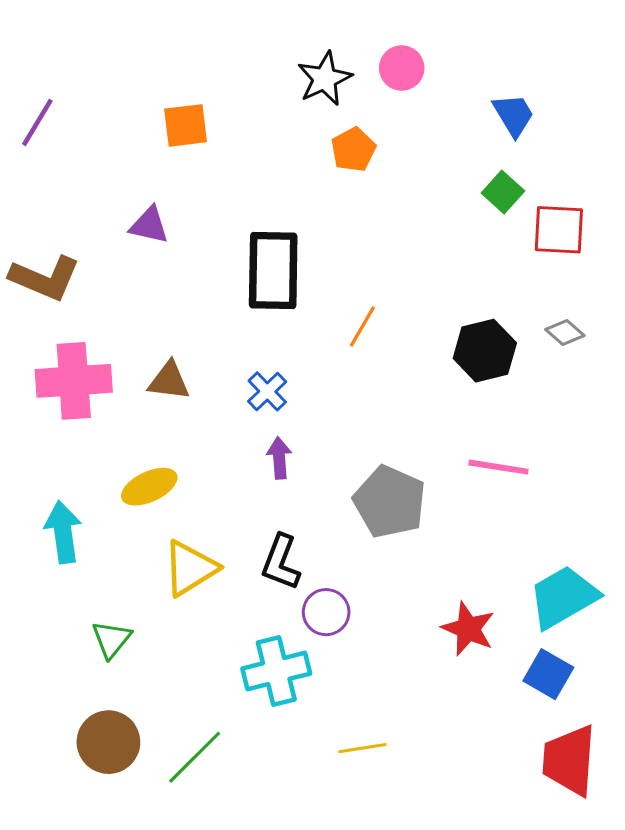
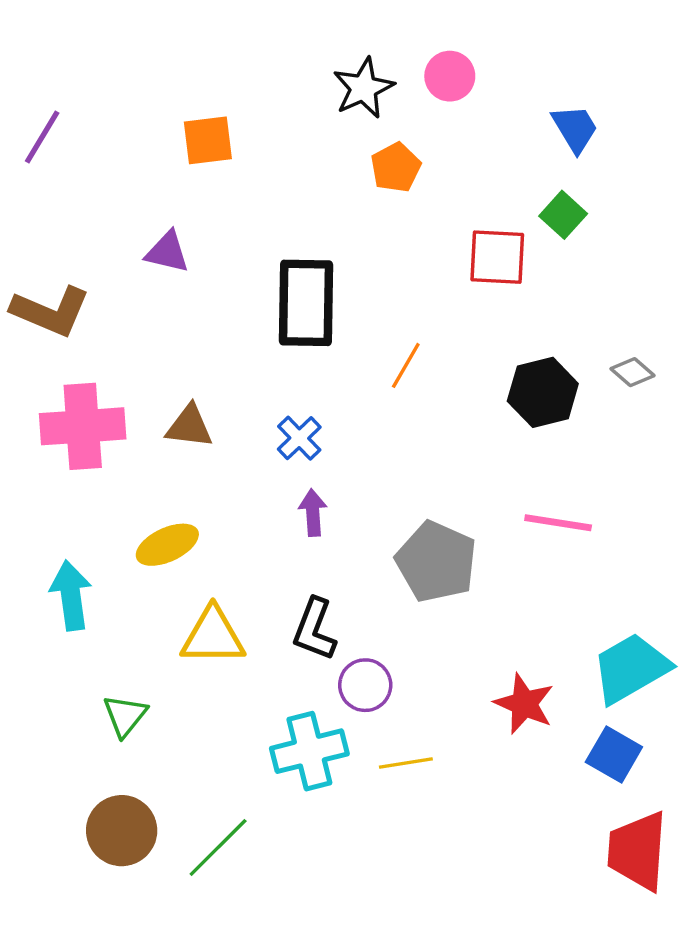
red square: (559, 230) -> (497, 257), moved
yellow triangle: (190, 568) -> (213, 636), turned 32
yellow line: (362, 748) -> (406, 763), moved

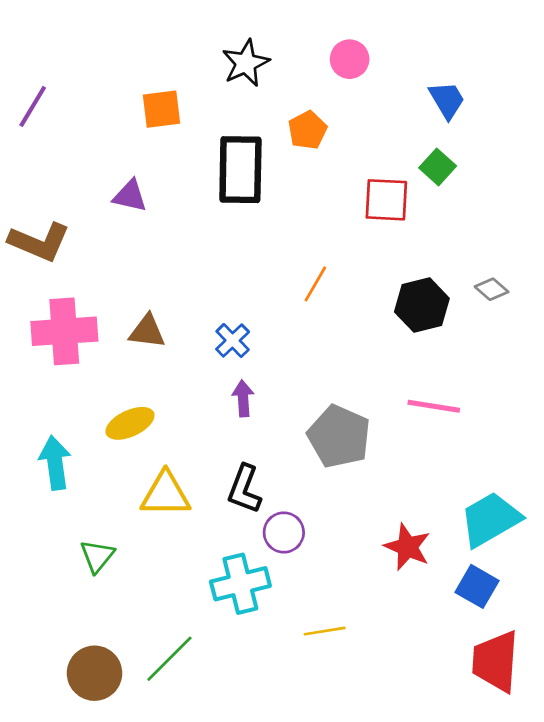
black star: (364, 88) -> (246, 63), moved
black rectangle: (306, 303) -> (240, 170), moved
yellow line: (406, 763) -> (325, 631), moved
brown circle: (122, 831) -> (95, 673), moved

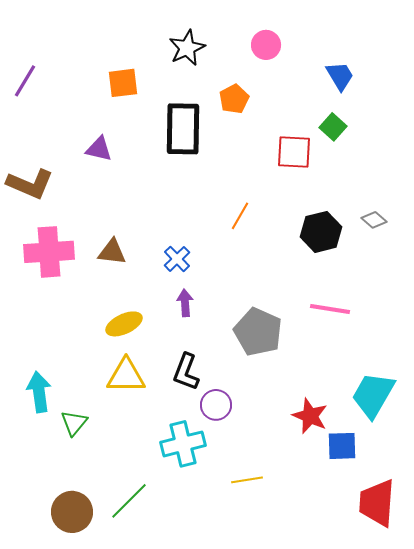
yellow ellipse: (130, 423) -> (124, 324), moved
cyan arrow: (55, 463) -> (39, 392), moved
cyan trapezoid: (490, 519) -> (373, 395), turned -30
blue square: (477, 586) -> (342, 446), moved, turned -32

